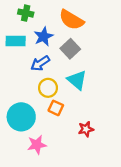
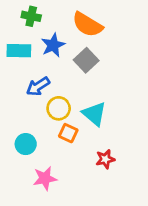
blue arrow: (40, 63) -> (38, 86), moved
cyan triangle: (77, 80) -> (94, 114), moved
cyan circle: (21, 117) -> (26, 144), size x0.6

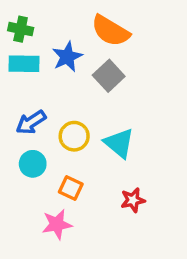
green cross: (31, 16) -> (21, 29), moved
blue arrow: (38, 86) -> (31, 122), moved
orange square: (68, 133) -> (71, 188), moved
cyan circle: (26, 144) -> (33, 164), moved

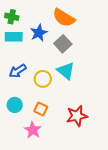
cyan triangle: (119, 143) -> (66, 71), moved
cyan circle: (33, 164) -> (15, 105), moved
red star: (133, 200) -> (77, 116), size x1.5
pink star: (57, 224) -> (33, 130), turned -30

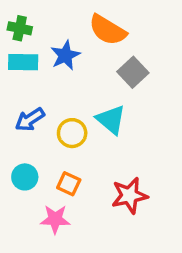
gray square: (63, 44) -> (133, 72), moved
pink star: (33, 130) -> (55, 219), turned -30

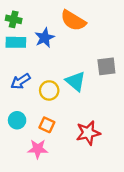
gray square: (133, 72) -> (106, 66), moved, turned 36

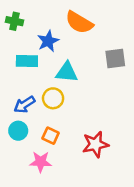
cyan rectangle: (16, 42) -> (27, 61), moved
gray square: (106, 66) -> (115, 59), moved
blue arrow: (20, 81) -> (24, 105), moved
cyan triangle: (76, 81) -> (67, 72), moved, turned -35

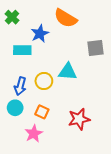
green cross: (14, 21) -> (12, 17), turned 32
cyan triangle: (67, 72) -> (68, 72), moved
blue arrow: (24, 105) -> (20, 86), turned -42
pink star: (41, 162) -> (34, 134), turned -30

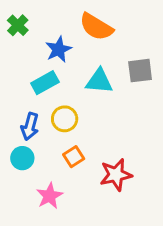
cyan rectangle: (22, 50) -> (45, 83), moved, turned -30
cyan triangle: (68, 72) -> (99, 81), moved
orange square: (42, 112) -> (74, 157), moved, turned 32

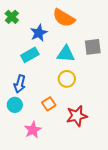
yellow circle: (65, 119) -> (67, 79), moved

